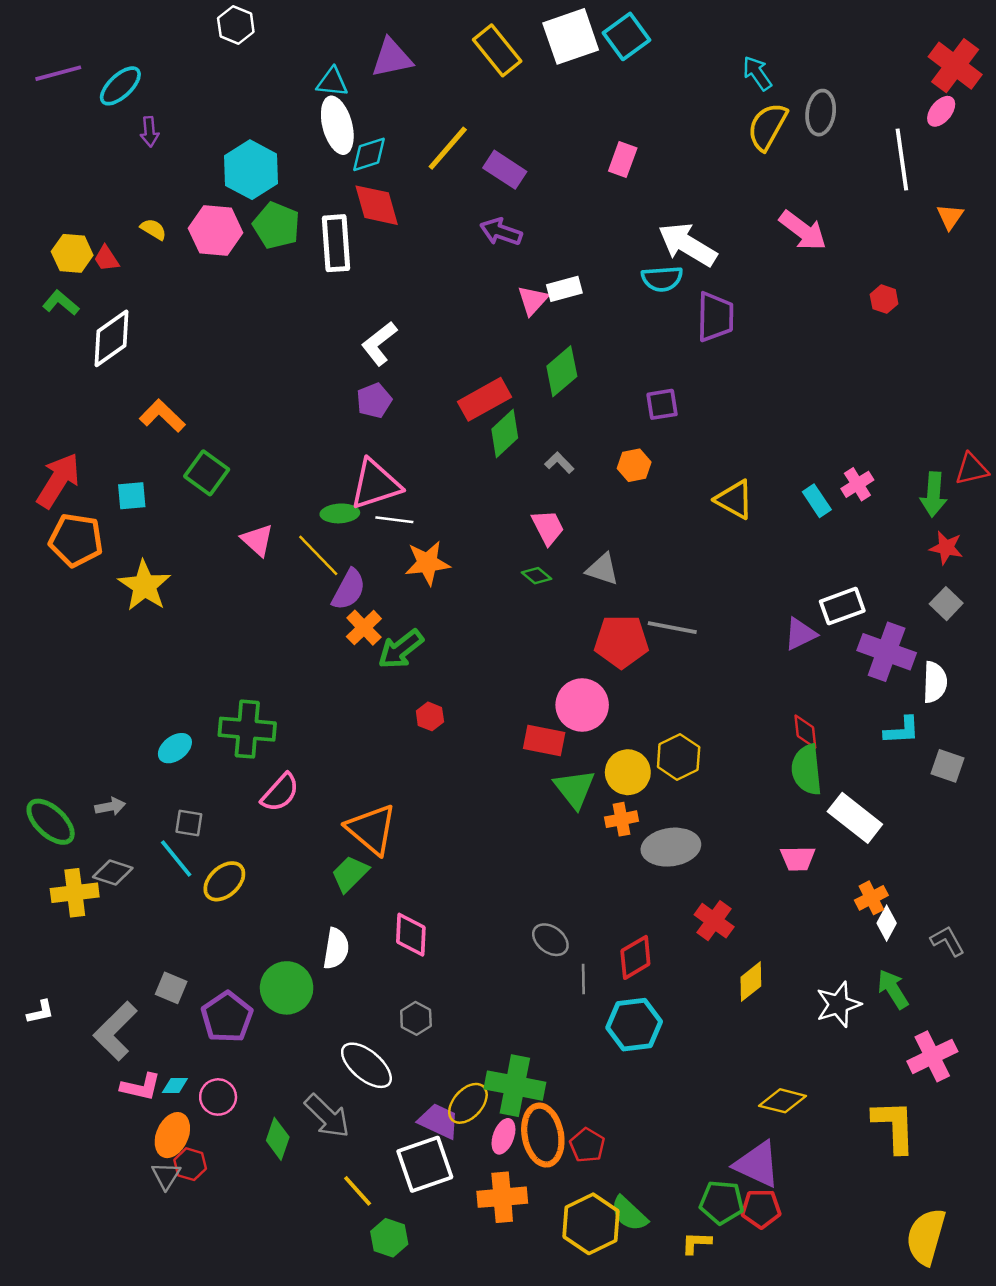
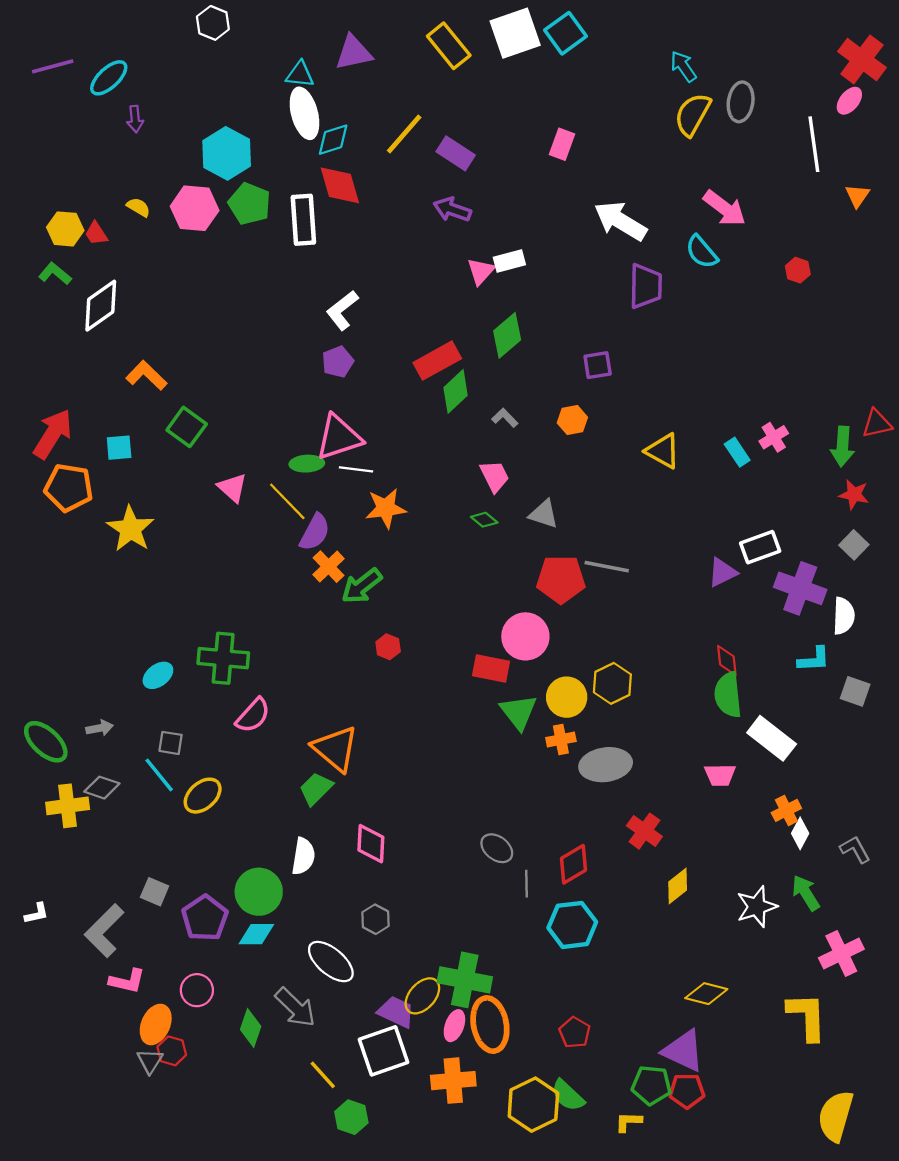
cyan semicircle: (662, 279) -> (702, 252), moved, turned 54
cyan diamond: (175, 1086) -> (256, 934), moved, size x1.5
red pentagon: (587, 1145) -> (575, 1033), moved

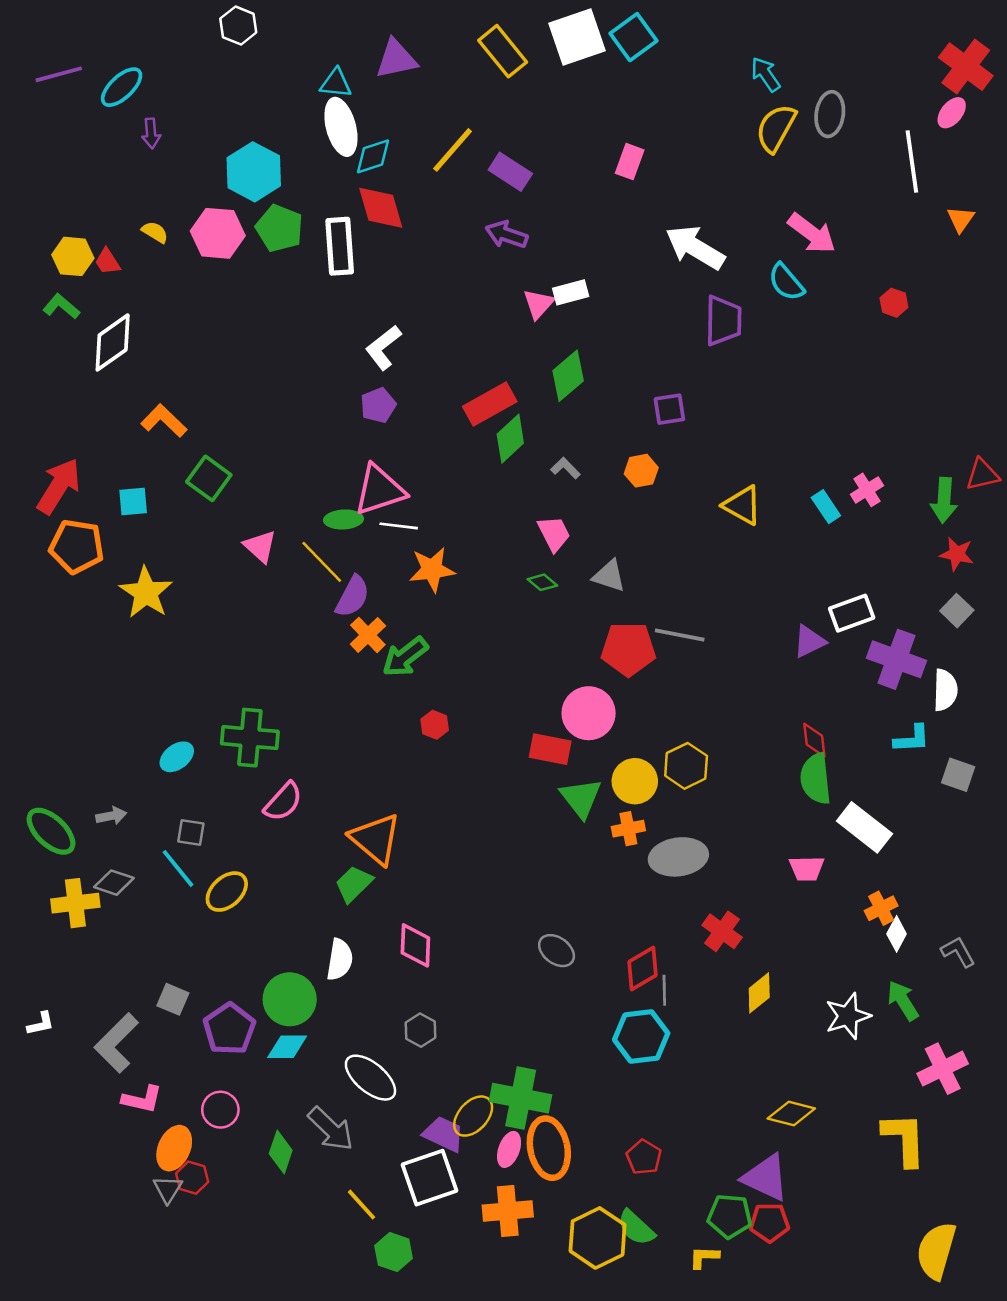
gray line: (527, 884) -> (664, 990), moved

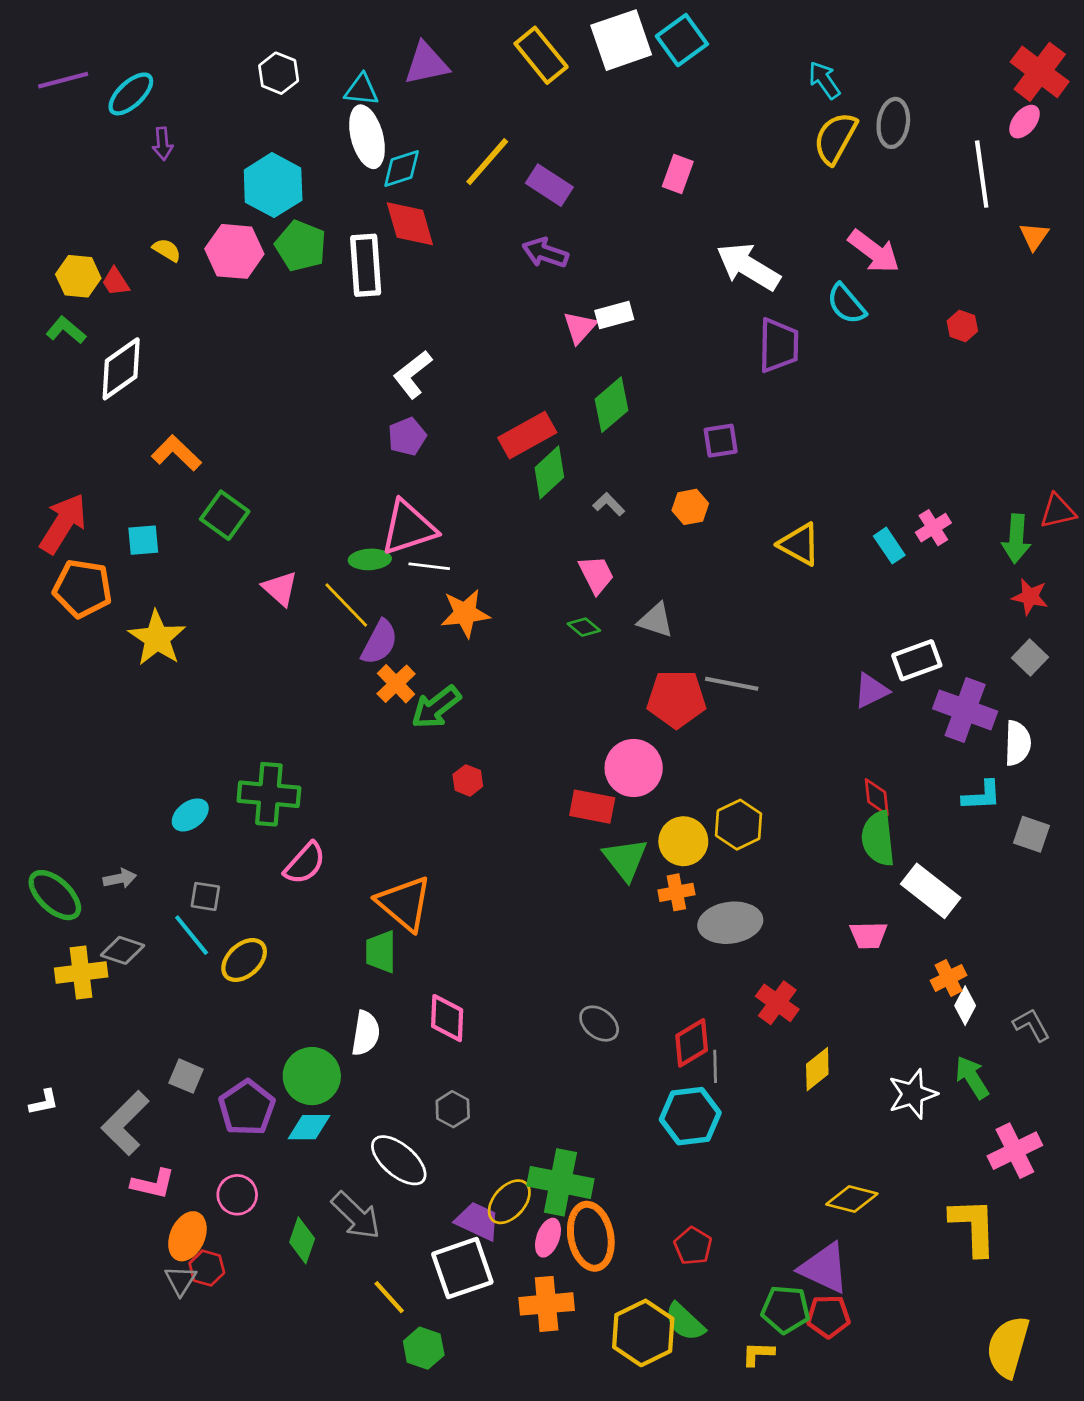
white hexagon: (238, 26) -> (279, 73), moved
green trapezoid: (354, 884) -> (381, 952), turned -45

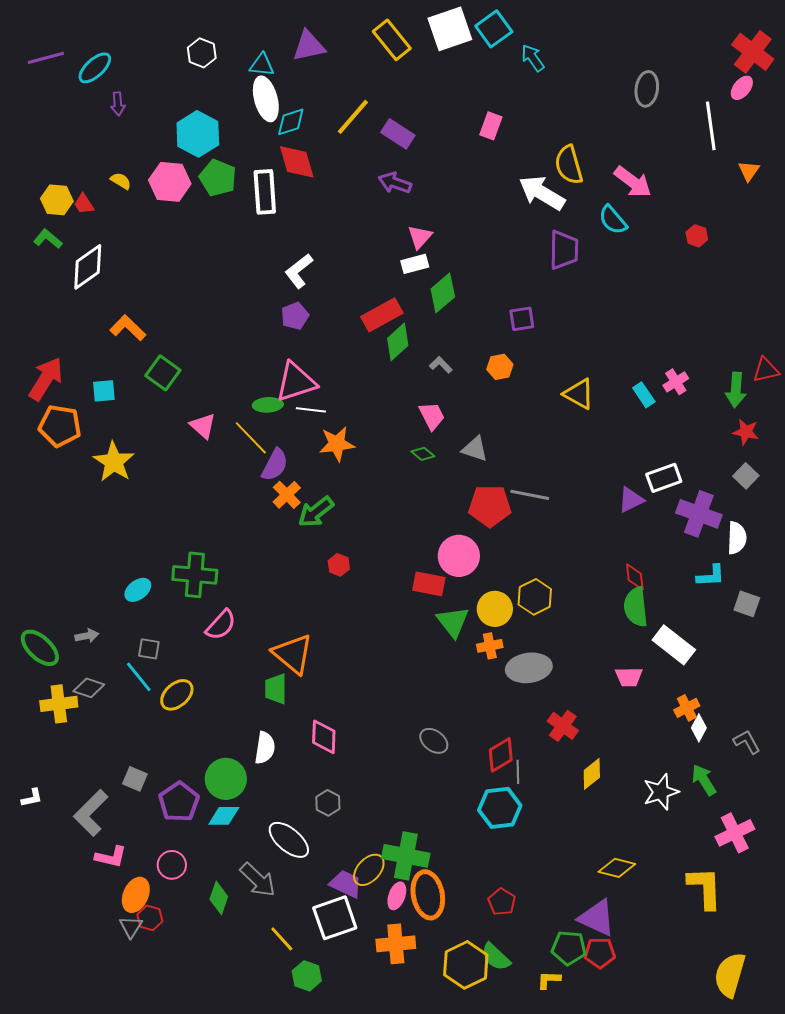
cyan arrow: (824, 80) -> (533, 58), moved
yellow semicircle: (835, 138) -> (569, 165), moved, turned -45
white rectangle: (614, 315) -> (415, 264), moved

